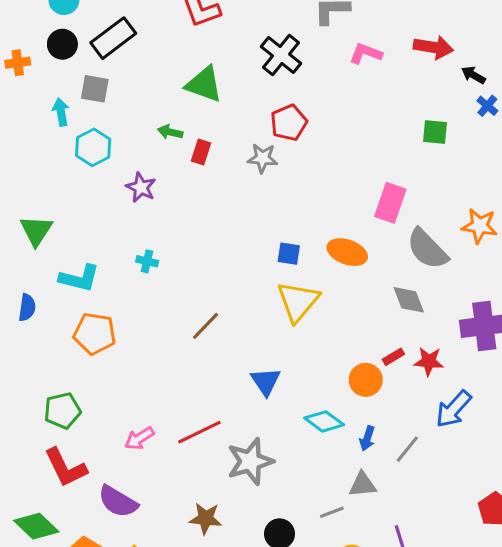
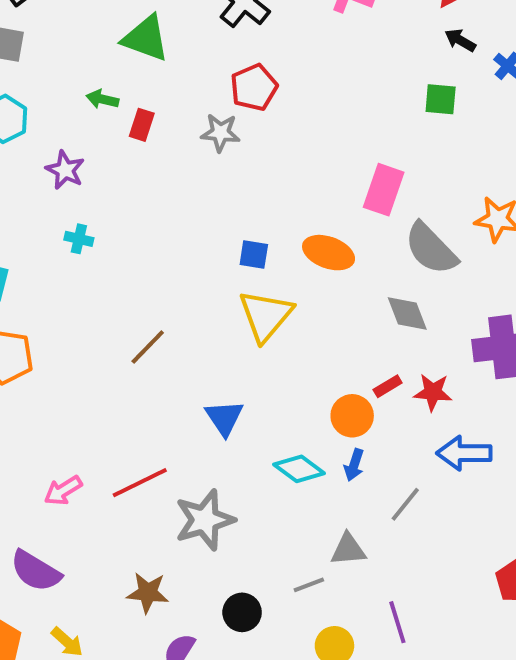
black arrow: (473, 75) -> (460, 40), moved
cyan cross: (147, 261) -> (79, 239), moved
blue arrow: (453, 409) -> (464, 453), turned 48
blue arrow: (367, 438) -> (354, 465), moved

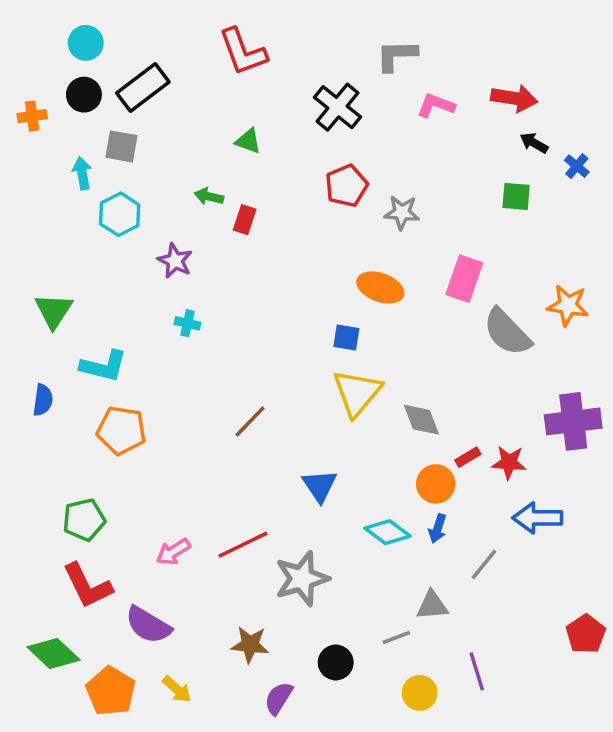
green triangle: (146, 38) -> (248, 141), size x0.6
gray star: (220, 133) -> (402, 213), moved
orange ellipse: (329, 253) -> (380, 288), moved
gray diamond: (407, 314) -> (421, 420), moved

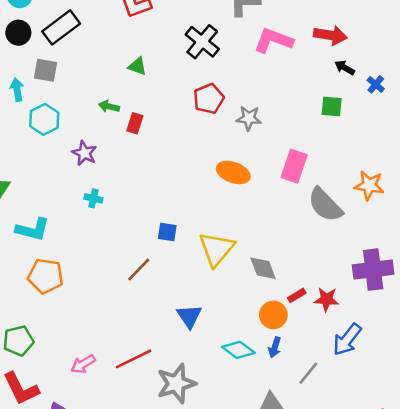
pink L-shape: (436, 105) -> (273, 40), size x1.4
blue square: (346, 338) -> (167, 232), moved
blue arrow: (537, 518) -> (347, 339), turned -52

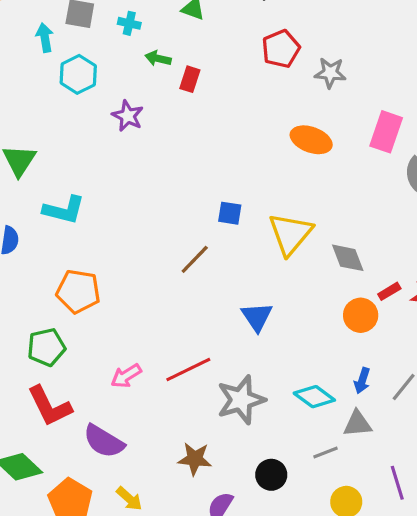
cyan cross: (93, 198) -> (129, 23), moved
orange pentagon: (46, 276) -> (78, 291), moved
blue arrow: (275, 347) -> (362, 381), moved
cyan diamond: (238, 350) -> (314, 397), moved

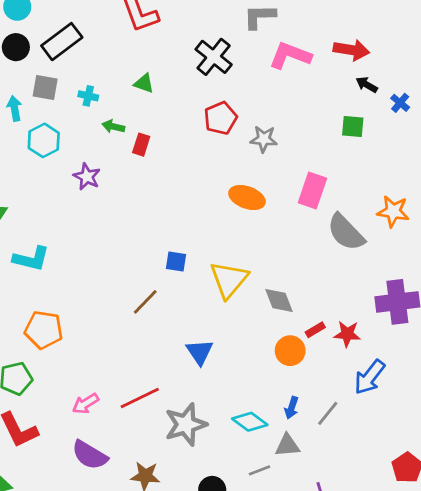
purple semicircle: (104, 441) -> (90, 455), moved

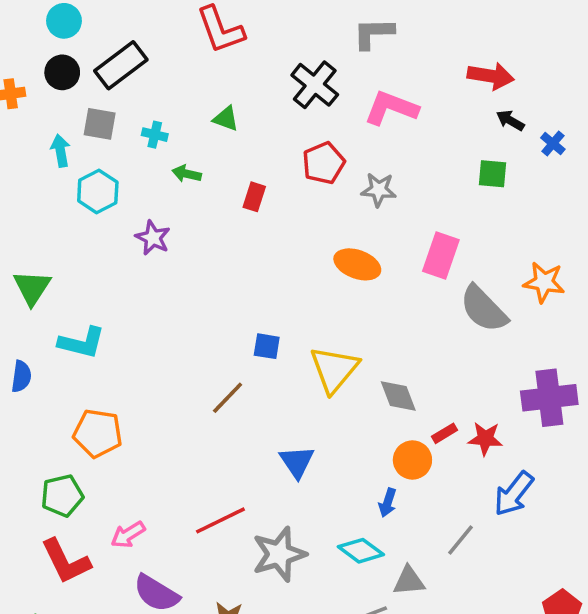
pink L-shape: (290, 55) -> (391, 108), moved
red rectangle: (141, 145) -> (254, 197), moved
pink arrow: (85, 404) -> (128, 535), moved
blue arrow: (292, 408) -> (388, 503), moved

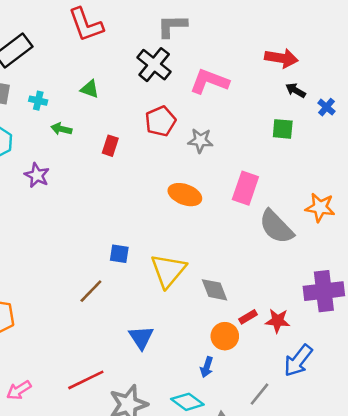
gray L-shape: (373, 33) -> (172, 26), moved

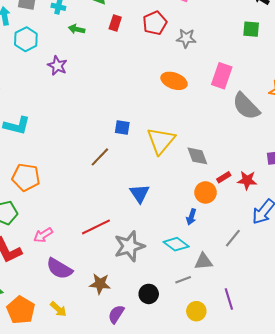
red rectangle: (110, 146) -> (115, 23), moved

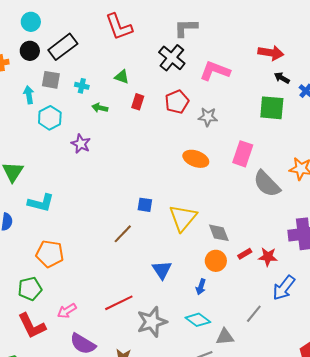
green square: (251, 29) -> (272, 108), size x1.5
orange circle: (205, 192) -> (216, 261), moved
blue arrow: (191, 217) -> (201, 287), moved

